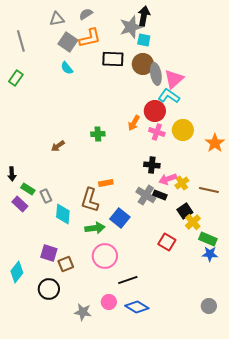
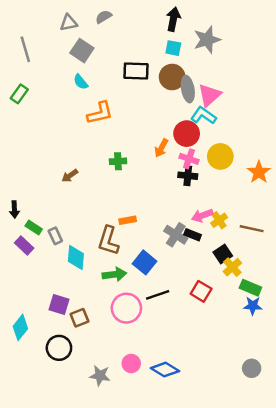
gray star: (131, 27) -> (207, 40), moved
orange L-shape: (90, 38) -> (100, 113), moved
black cross: (152, 165) -> (188, 176), moved
black line: (128, 280) -> (158, 295), moved

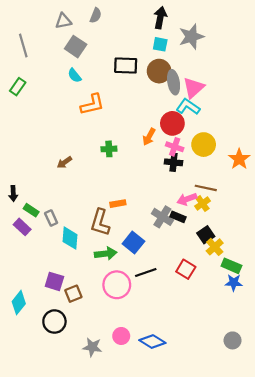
gray semicircle: (104, 17) -> (96, 15), turned 144
brown line: (252, 229) -> (206, 188), moved

